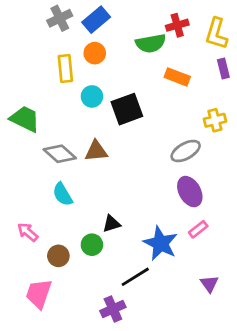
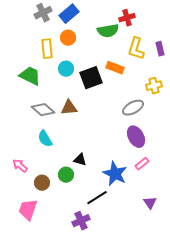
yellow L-shape: (216, 34) -> (136, 49), moved
orange rectangle: (177, 77) -> (115, 68), moved
green trapezoid: (25, 119) -> (30, 76), moved
black triangle: (112, 224) -> (80, 160), turned 32

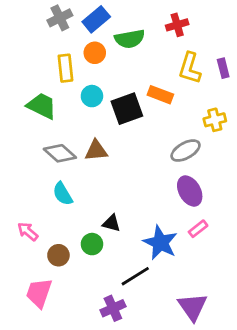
green semicircle: (108, 31) -> (130, 39), moved
purple triangle: (150, 203) -> (192, 307), moved, size x1.6

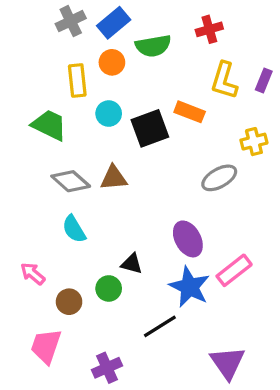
purple rectangle: (223, 68) -> (264, 80), turned 36
purple ellipse: (190, 191) -> (188, 239), moved
pink rectangle: (198, 229) -> (234, 270), size x1.5
purple cross: (113, 308) -> (107, 368), moved

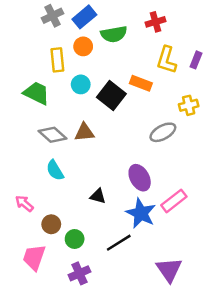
black square: (150, 128) -> (111, 95), turned -32
green circle: (109, 288) -> (75, 239), moved

